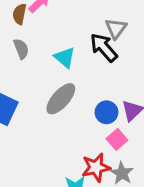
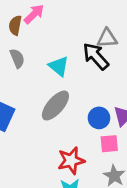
gray triangle: (116, 29) -> (107, 38), turned 50
pink square: (117, 139) -> (109, 144), turned 36
red star: (96, 167) -> (71, 161), moved

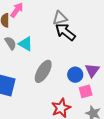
gray triangle: (107, 38) -> (60, 18), moved
cyan triangle: (59, 66) -> (26, 44), moved

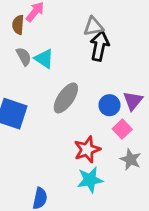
black arrow: (65, 32) -> (100, 46), turned 60
pink square: (86, 91) -> (122, 129), turned -32

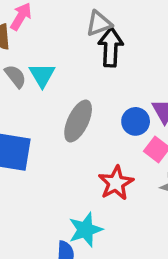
cyan triangle: (44, 59) -> (42, 75), turned 35
cyan star: (90, 180) -> (85, 230), moved

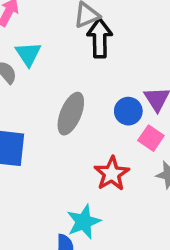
cyan triangle: (42, 75) -> (28, 54), moved

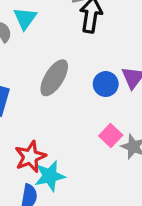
pink square: (151, 138) -> (111, 135), moved
red star: (112, 174) -> (30, 157), moved

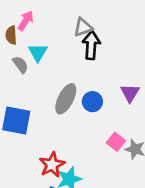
blue circle: (106, 84) -> (92, 102), moved

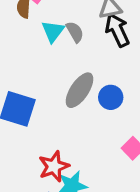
black arrow: (91, 45) -> (117, 30), turned -36
gray semicircle: (20, 65) -> (75, 32), moved

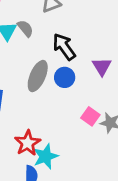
black arrow: (117, 30) -> (64, 47), moved

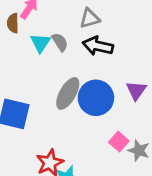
black arrow: (64, 47) -> (98, 46), moved, turned -48
blue circle: (65, 77) -> (96, 98), size x1.6

